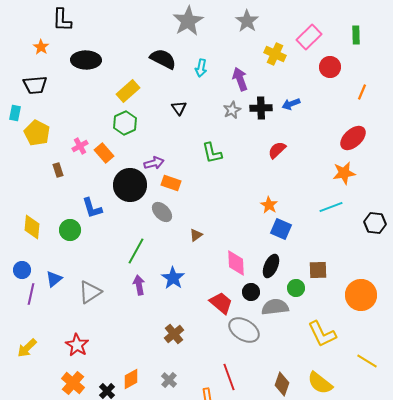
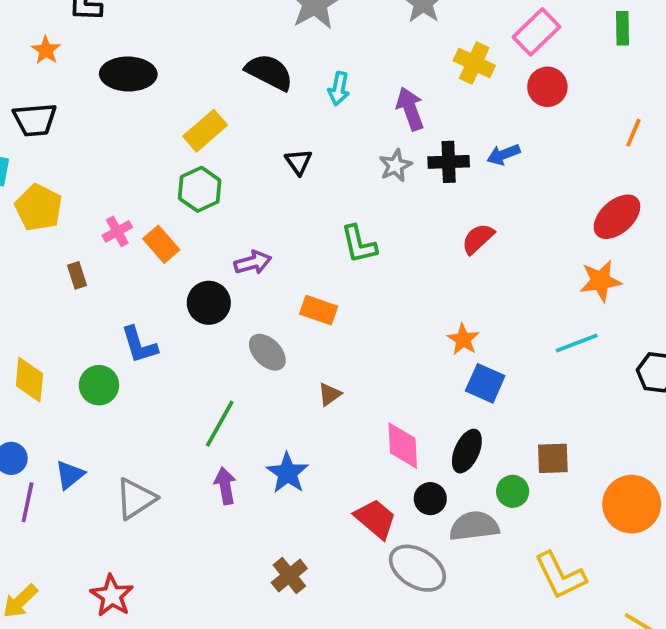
red circle: (330, 67) -> (547, 87), moved
orange rectangle: (171, 183) -> (319, 310), moved
black circle: (130, 185) -> (209, 303), size x0.7

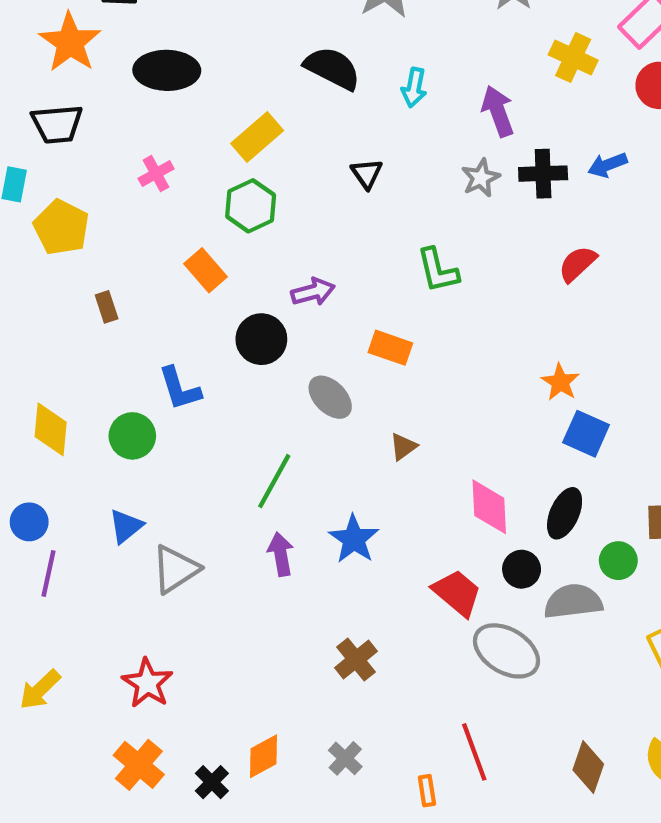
orange star: (46, 50) -> (70, 42), size x1.8
pink cross: (117, 231) -> (156, 174), moved
blue triangle: (70, 475) -> (126, 526), moved

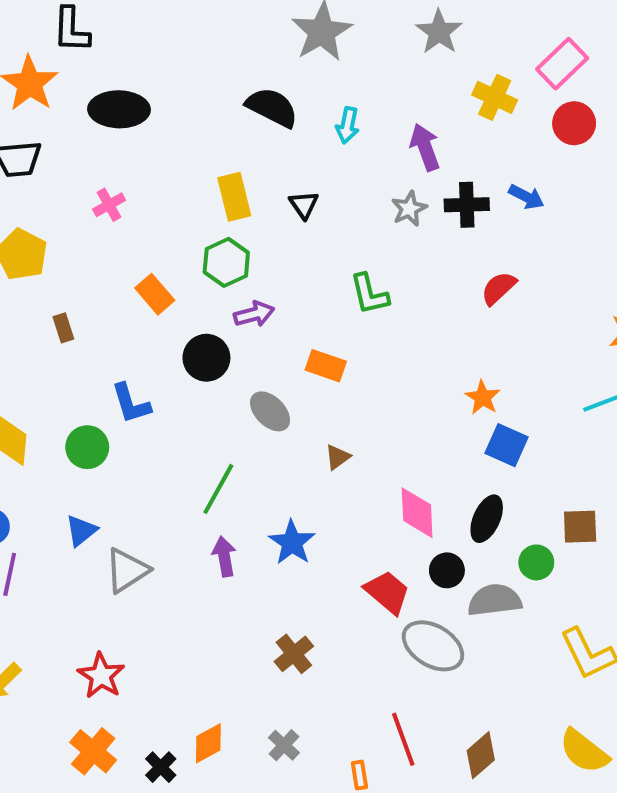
yellow rectangle: (257, 137) -> (234, 197), moved, turned -63
blue arrow: (608, 165) -> (526, 197), turned -132
green hexagon: (251, 206) -> (226, 262), moved
brown diamond: (588, 767) -> (481, 755), moved, turned 30

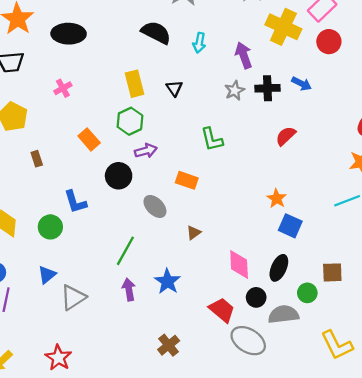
yellow cross: (495, 97) -> (283, 27), size x1.4

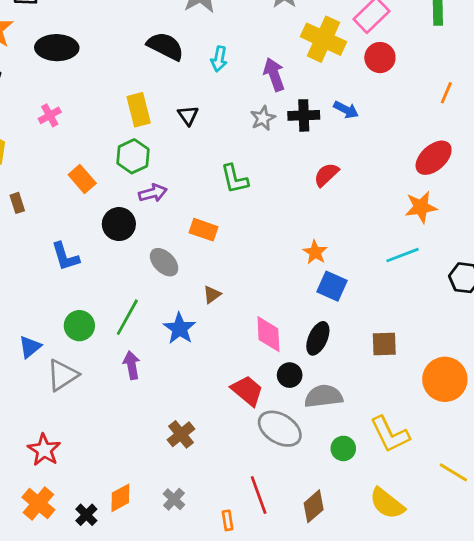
green circle: (50, 227) -> (79, 326), moved
blue star: (167, 281) -> (180, 328), moved
green circle: (307, 293) -> (343, 448), moved

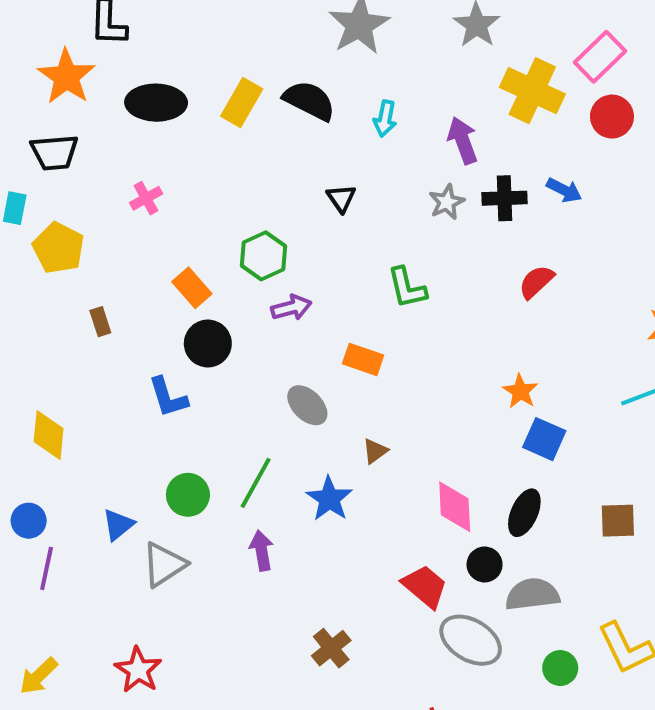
yellow rectangle: (139, 110) -> (242, 103), moved, turned 44
black circle: (119, 224) -> (208, 343), moved

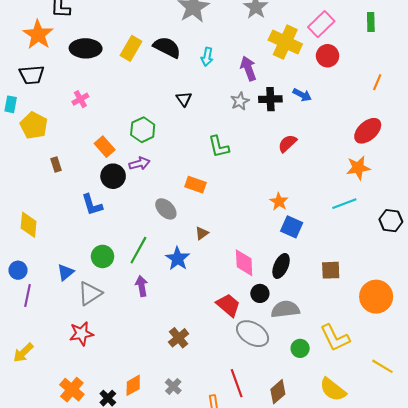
purple arrow: (291, 308) -> (139, 164), moved
red star: (138, 670) -> (81, 334), moved, turned 30

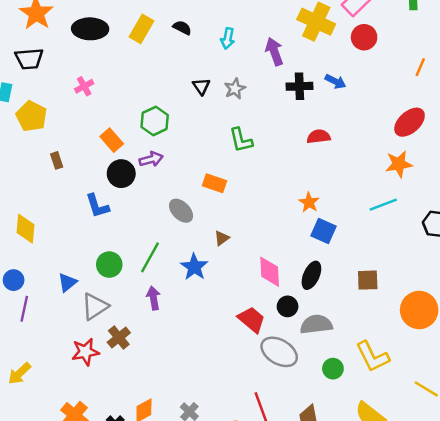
black semicircle: (167, 47) -> (182, 28), size x0.6
gray star: (240, 101) -> (235, 89), moved
red semicircle: (287, 143) -> (319, 137), turned 36
brown cross: (179, 338) -> (119, 338), moved

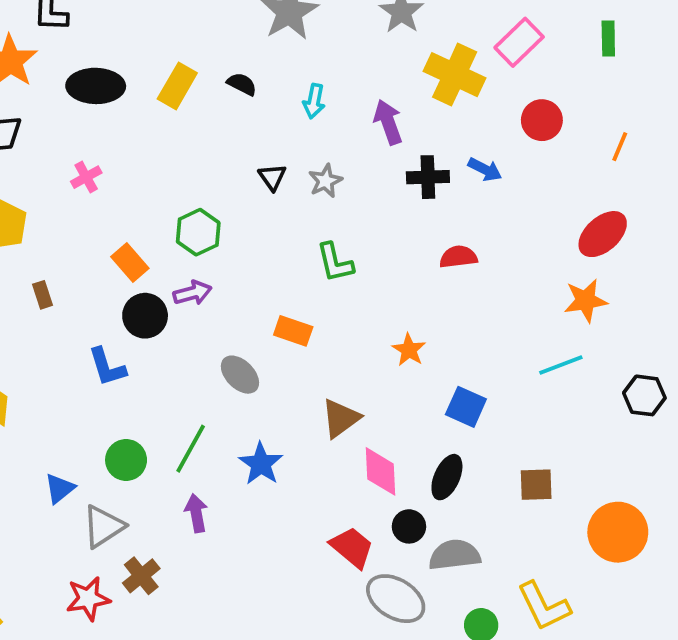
red circle: (364, 37) -> (542, 120), moved
orange star: (309, 202) -> (409, 350), moved
brown triangle: (222, 238) -> (341, 418), moved, size x1.6

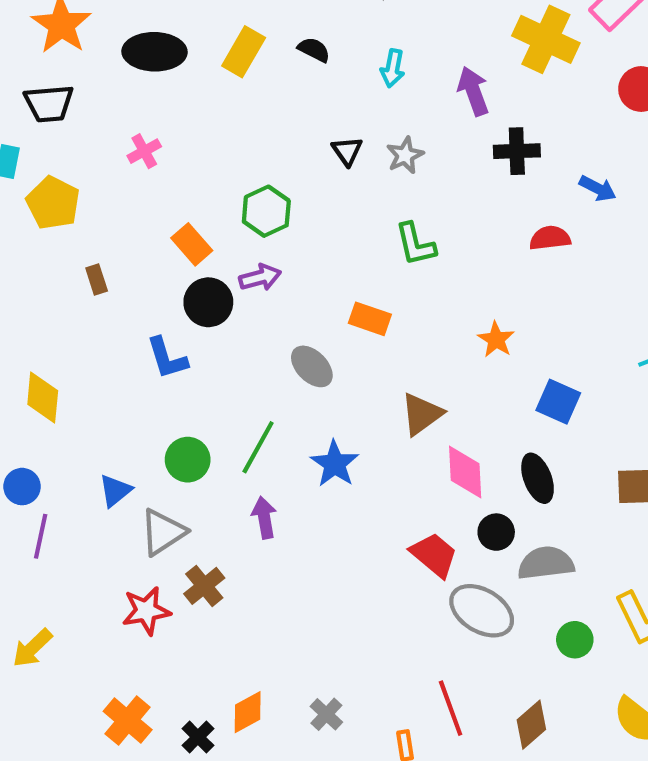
blue arrow: (485, 169) -> (598, 188), moved
black ellipse: (447, 477) -> (538, 478), turned -45

